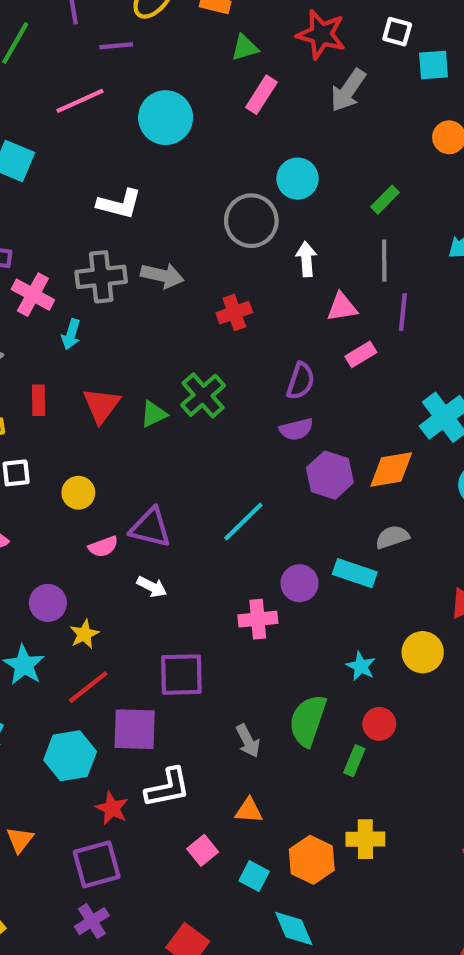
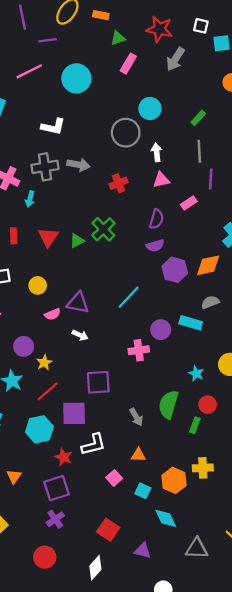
pink triangle: (342, 307) -> (161, 180), moved

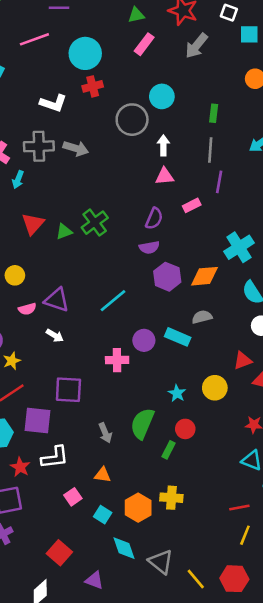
green rectangle: (198, 118) -> (214, 113), turned -42
red cross: (119, 183) -> (93, 86), moved
gray triangle: (197, 548) -> (161, 562), moved, turned 30

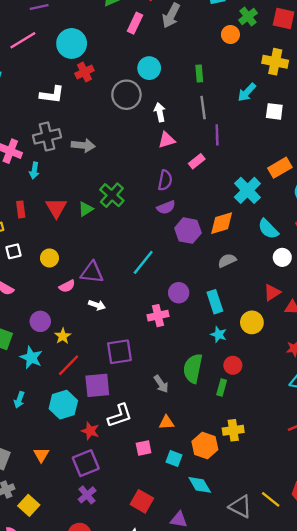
pink rectangle: (144, 44) -> (135, 23), moved
gray arrow: (76, 148) -> (83, 145), moved
cyan rectangle: (178, 337) -> (215, 302), moved, turned 60
pink square: (73, 497) -> (144, 448), turned 35
gray triangle: (161, 562) -> (240, 507), moved

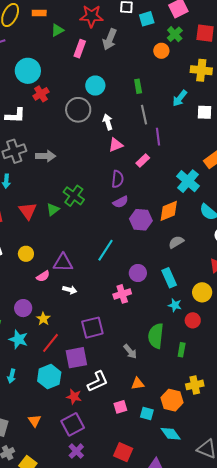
red circle: (233, 365) -> (193, 320), moved

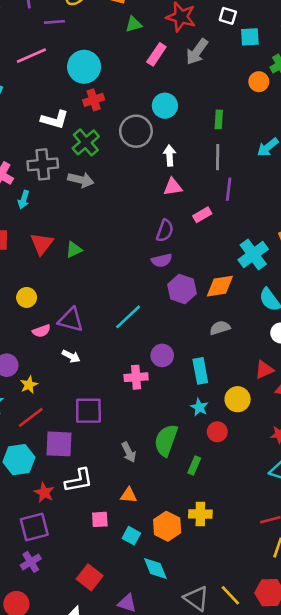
green cross: (74, 196) -> (86, 142), moved

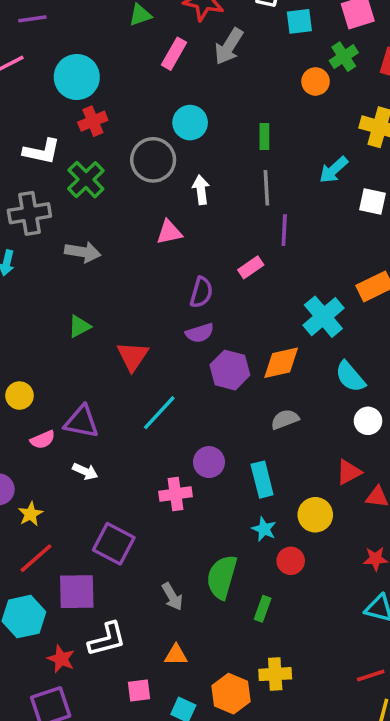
gray arrow: (81, 180) -> (83, 252), moved
pink triangle: (173, 187) -> (169, 232), moved
red triangle: (42, 244) -> (133, 356), moved
purple square: (88, 411) -> (114, 544), turned 32

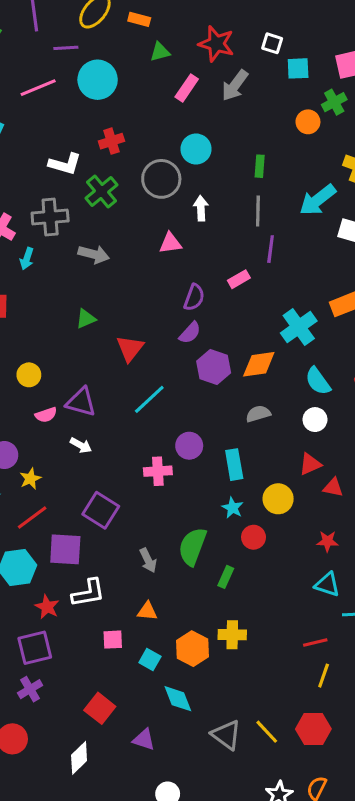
cyan circle: (77, 77) -> (98, 80), moved
cyan arrow: (334, 170) -> (318, 200), size x1.4
purple semicircle: (200, 333) -> (190, 333), turned -35
white circle: (368, 421) -> (315, 420), moved

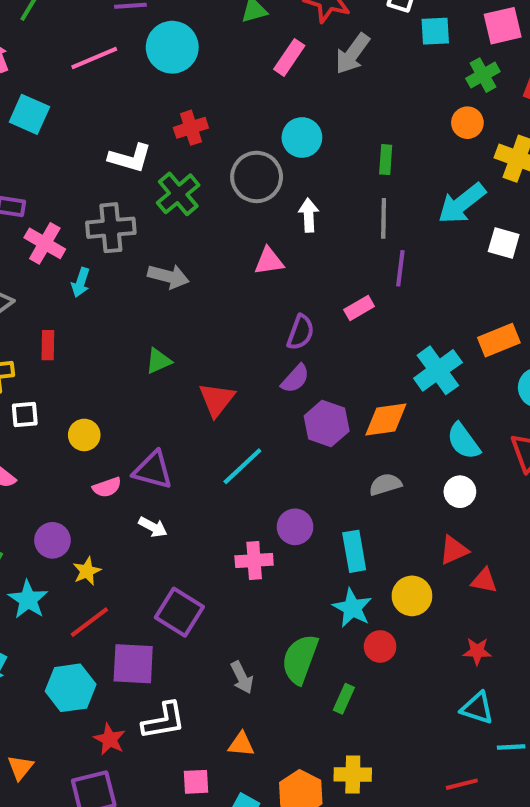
orange circle: (308, 122) -> (467, 123), moved
cyan star: (233, 508) -> (352, 608), size x1.4

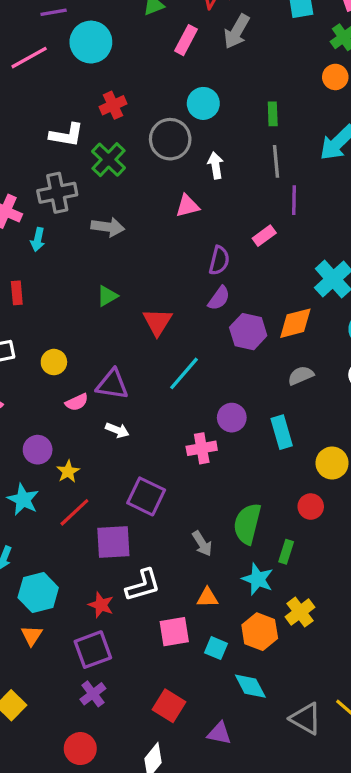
cyan star: (352, 608) -> (258, 579), moved
cyan hexagon: (71, 688) -> (38, 593), moved
yellow cross: (353, 774) -> (300, 612), turned -32
pink square: (196, 782) -> (174, 632), size x1.4

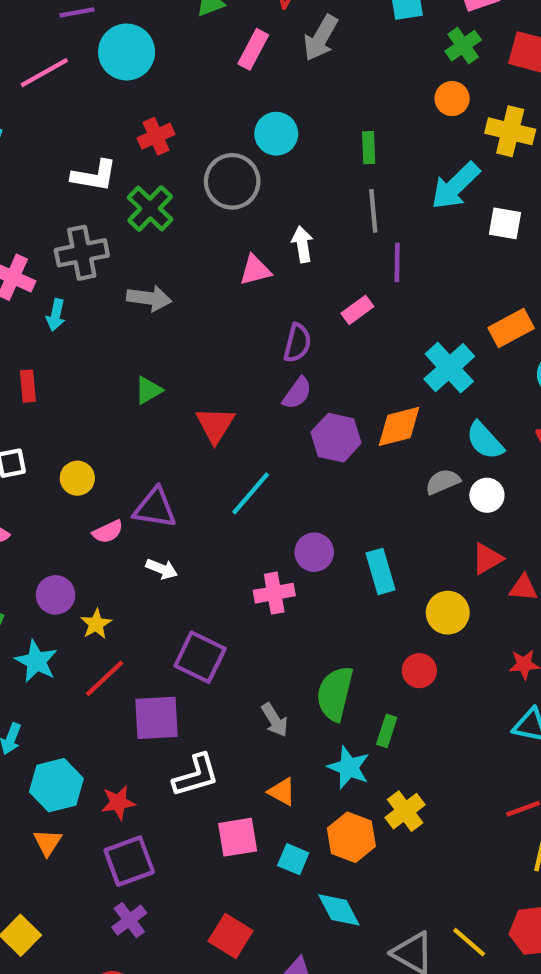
white arrow: (215, 165) -> (302, 244), moved
gray semicircle: (301, 376) -> (443, 482), moved
orange triangle: (207, 598) -> (282, 792), turned 30
red star: (101, 605) -> (118, 802), moved, turned -30

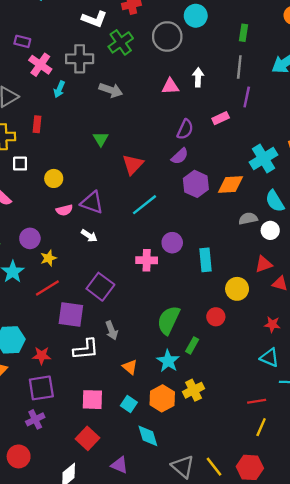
green triangle: (148, 390) -> (101, 139), turned -42
gray arrow: (275, 720) -> (112, 330), moved
pink square: (238, 837) -> (92, 400), moved

